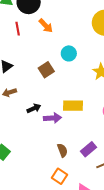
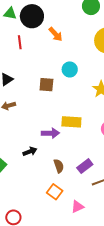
orange arrow: (46, 26) -> (56, 34), moved
brown square: (46, 70) -> (46, 85), turned 35
black arrow: (34, 108) -> (30, 152), moved

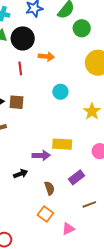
orange arrow: (56, 34) -> (46, 56), turned -42
red line: (20, 42) -> (20, 68), moved
brown square: (46, 85) -> (16, 102), moved
purple rectangle: (85, 166) -> (76, 177), moved

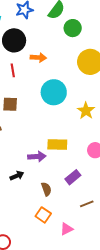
cyan circle: (60, 92) -> (54, 92), size x1.6

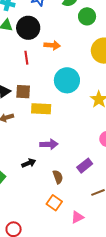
yellow rectangle: (57, 144) -> (41, 109), moved

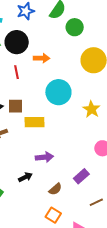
brown semicircle: (58, 177) -> (55, 189), turned 72

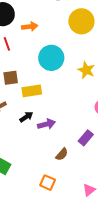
black arrow: (25, 177) -> (26, 117), moved
orange square: (53, 215) -> (48, 183), moved

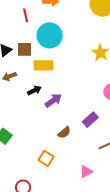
cyan circle: (51, 58) -> (50, 35), moved
purple arrow: (46, 124) -> (53, 100), turned -30

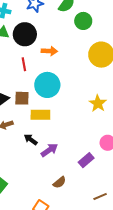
black arrow: (34, 90) -> (31, 139), turned -120
purple rectangle: (90, 120) -> (86, 160), moved

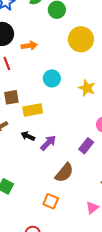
cyan circle: (47, 85) -> (52, 78), moved, size x0.7
brown semicircle: (59, 182) -> (64, 173), size x1.5

